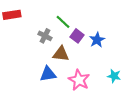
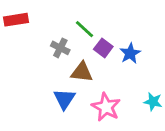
blue triangle: (48, 74) -> (64, 99), turned -48

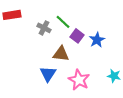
gray cross: (60, 48) -> (44, 28), moved

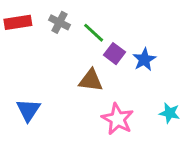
gray cross: (44, 28) -> (59, 22), moved
blue triangle: (48, 74) -> (28, 110), moved

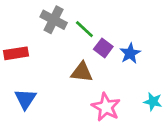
red rectangle: (18, 22) -> (16, 53), moved
gray cross: (59, 22) -> (54, 20), size x1.4

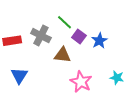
gray cross: (54, 20) -> (41, 36), moved

